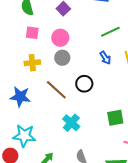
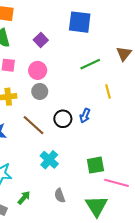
blue arrow: (105, 58) -> (85, 116), moved, turned 56
green square: (115, 118) -> (95, 165), moved

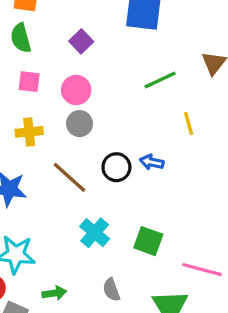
blue arrow: (85, 116) -> (152, 162), turned 80
green square: (95, 165) -> (148, 241), moved, turned 30
green arrow: (24, 198) -> (54, 293), turned 40

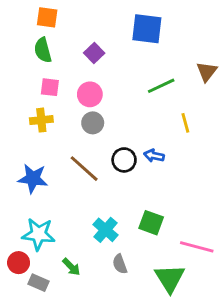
yellow cross: (29, 132) -> (41, 120), moved
cyan cross: (95, 233) -> (106, 230), moved
green arrow: (54, 293) -> (71, 267), turned 54

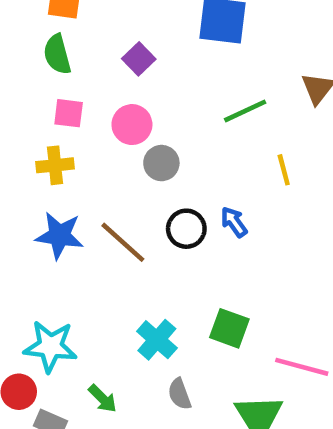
gray circle: (93, 123) -> (161, 163), moved
blue arrow: (154, 156) -> (234, 222), turned 42
blue star: (33, 178) -> (60, 235), moved

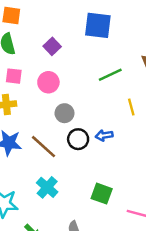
gray circle: (161, 163) -> (64, 113), moved
blue arrow: (234, 222) -> (104, 135), turned -63
cyan cross: (157, 340) -> (47, 187), moved

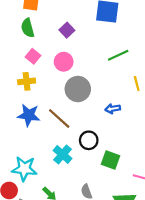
pink square: (14, 76) -> (33, 56), turned 32
gray circle: (64, 113) -> (78, 89), size x1.5
black circle: (78, 139) -> (89, 140), moved

